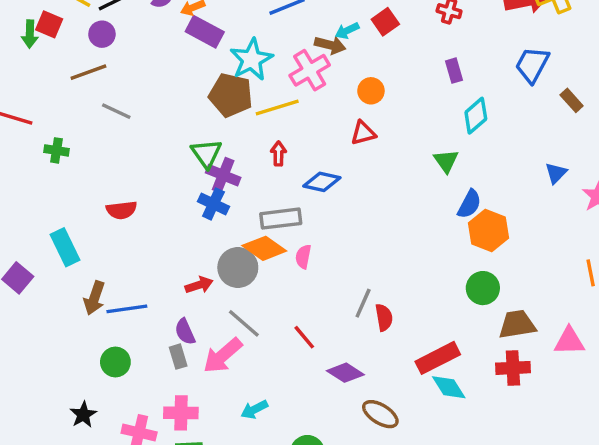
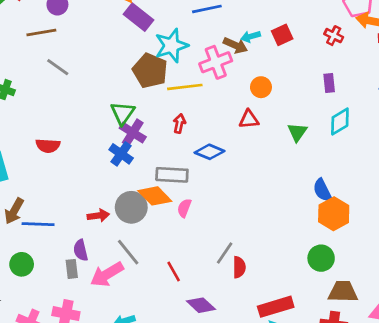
green triangle: (446, 161) -> (297, 132), moved
blue semicircle: (469, 204) -> (322, 190), turned 115

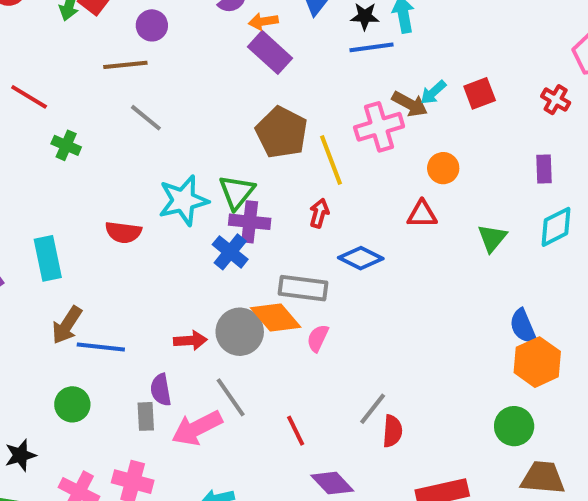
cyan arrow: (251, 36) -> (433, 92), turned -30
cyan star: (171, 46) -> (183, 200), moved
yellow line: (185, 87) -> (331, 160), turned 72
purple cross: (133, 133) -> (250, 222), turned -30

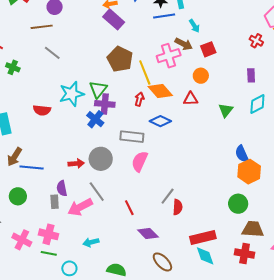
cyan arrow: (433, 92) -> (194, 26), moved, turned -80
red square: (480, 93) -> (208, 49), moved
orange diamond: (276, 317) -> (160, 91), moved
pink semicircle: (318, 338) -> (140, 161), size x1.5

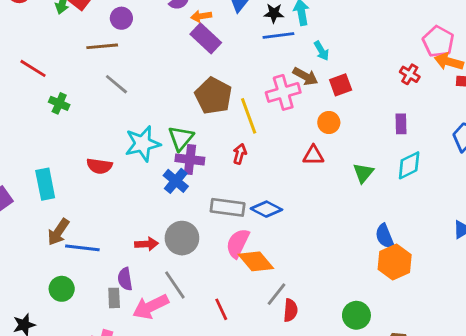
orange diamond: (160, 91) -> (256, 261), moved
blue diamond: (160, 121) -> (266, 209), moved
green circle: (238, 204) -> (356, 315), moved

